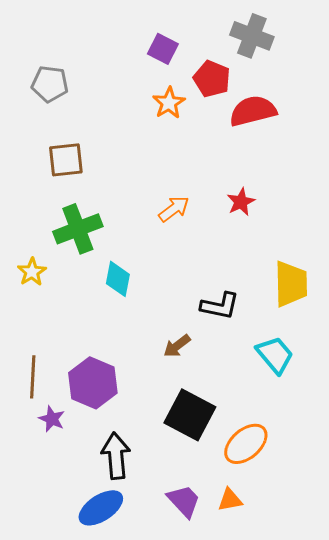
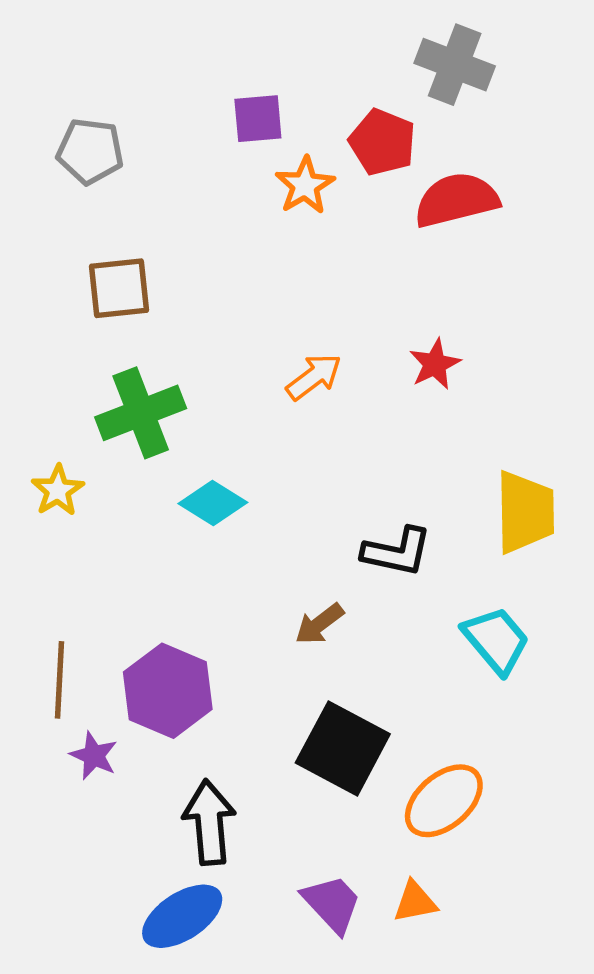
purple square: (163, 49) -> (258, 119), moved, turned -32
cyan diamond: (118, 279) -> (213, 503), turned -69

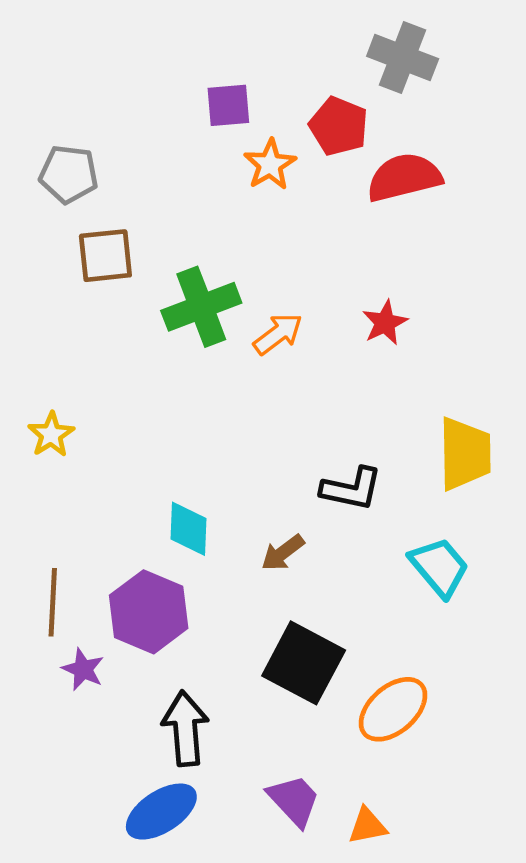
gray pentagon: (90, 151) -> (69, 174), moved
green cross: (141, 413) -> (201, 307), moved
cyan diamond: (213, 503) -> (189, 529), moved, turned 60
orange triangle: (415, 902) -> (367, 826), moved

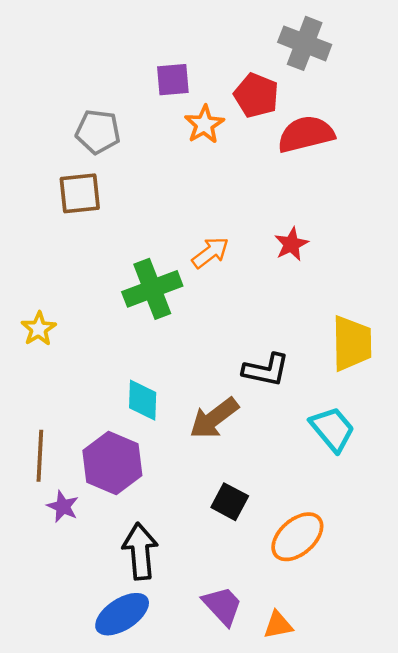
gray pentagon: (69, 174) -> (98, 132), moved
green cross: (201, 307) -> (152, 289), moved
brown arrow: (283, 553) -> (214, 418), size x1.5
black square: (304, 663) -> (230, 502), size x0.6

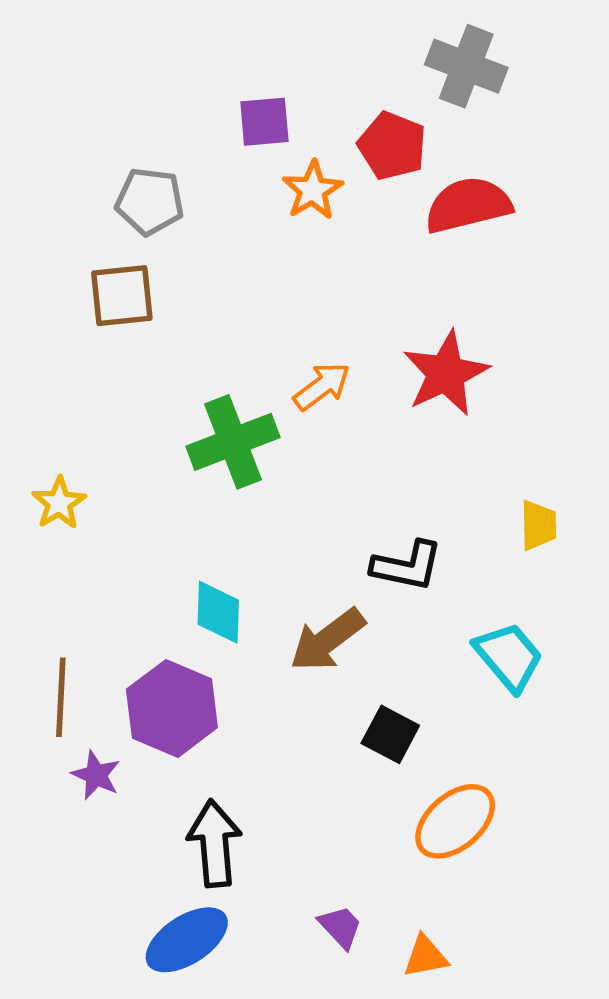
red star: (291, 244) -> (446, 373), size x1.6
yellow trapezoid: (352, 343) -> (538, 525), size x0.6
black square: (230, 502) -> (390, 734), moved
purple trapezoid: (222, 606) -> (340, 927), size x0.7

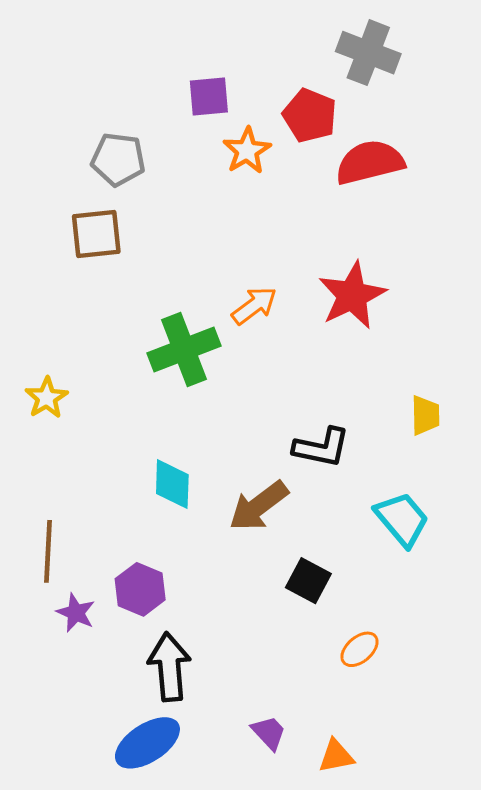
purple hexagon: (172, 708) -> (140, 589), moved, size x0.7
orange ellipse: (455, 821) -> (360, 649), size x0.6

